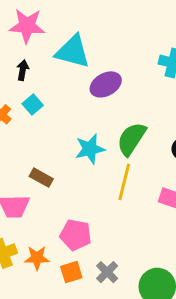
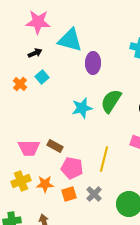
black arrow: (23, 70) -> (35, 53), turned 56
purple ellipse: (106, 84) -> (93, 63), turned -60
brown rectangle: (41, 178) -> (55, 146), moved
yellow line: (124, 182) -> (104, 159), moved

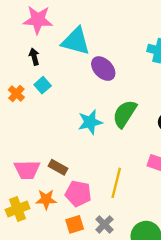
black arrow: (35, 53) -> (34, 57), turned -80
purple ellipse: (93, 63) -> (103, 69), turned -45
orange star: (45, 184) -> (46, 199), moved

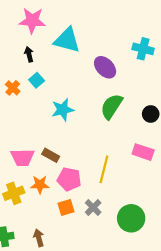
purple ellipse: (103, 69) -> (105, 67), moved
cyan star: (90, 122) -> (63, 110), moved

